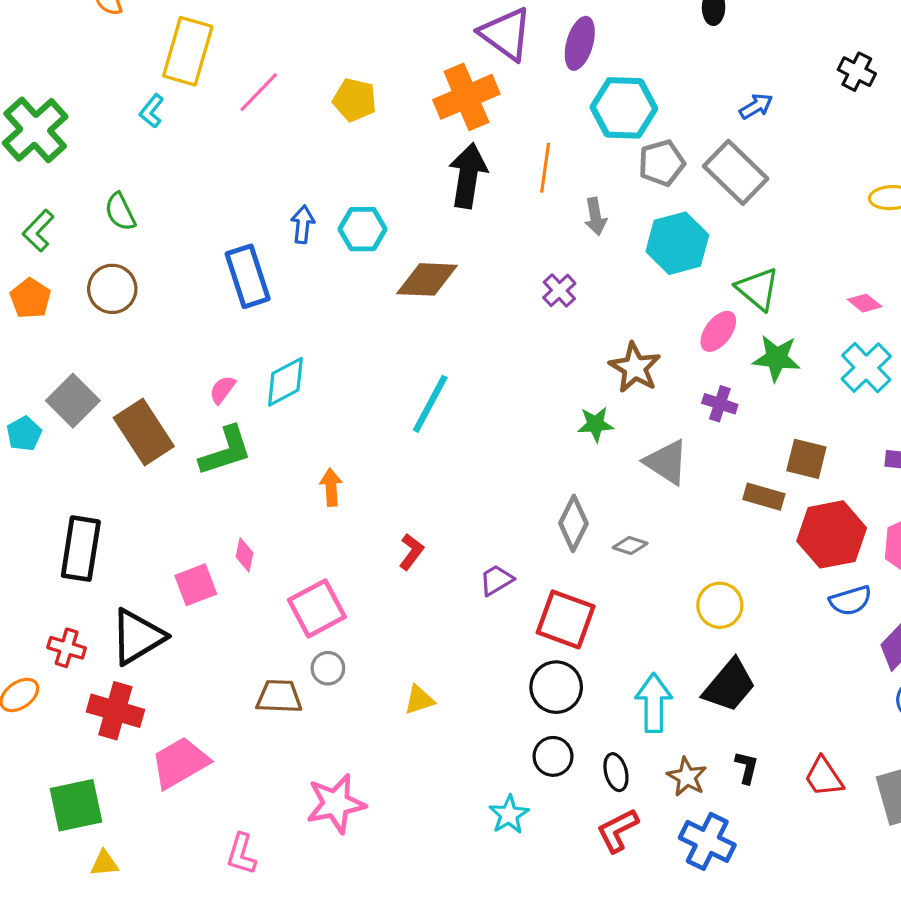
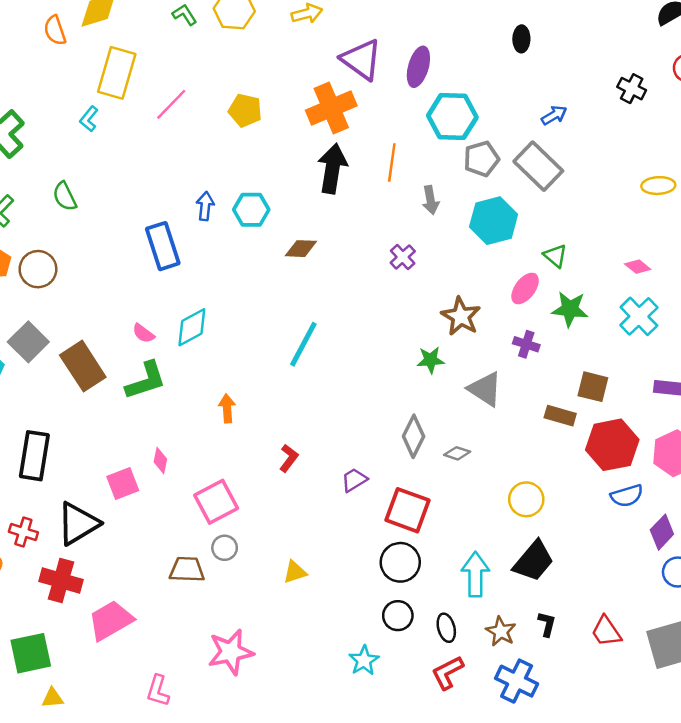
brown diamond: (427, 279) -> (301, 249), size x0.7
brown circle: (112, 289) -> (38, 269), moved
green triangle: (758, 289) -> (555, 256), size x0.7
pink semicircle: (222, 390) -> (143, 333), turned -90

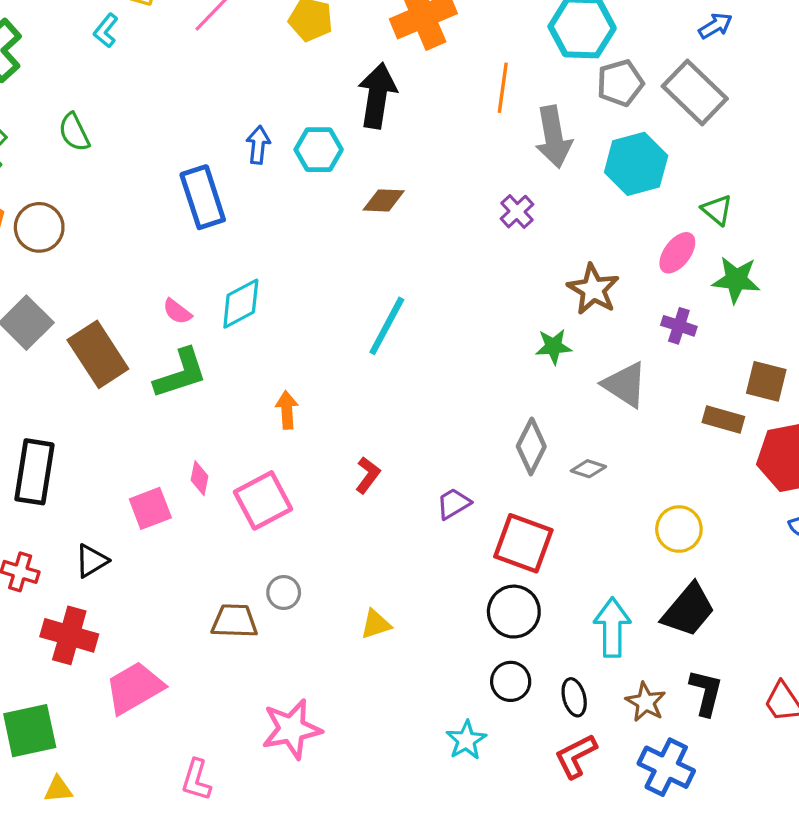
black arrow: (332, 169) -> (377, 96), moved
gray arrow: (431, 200) -> (554, 137), size x1.6
pink square: (216, 502) -> (263, 500), moved
black triangle: (78, 524) -> (92, 561), size x0.6
black L-shape: (547, 624) -> (706, 693), size x1.4

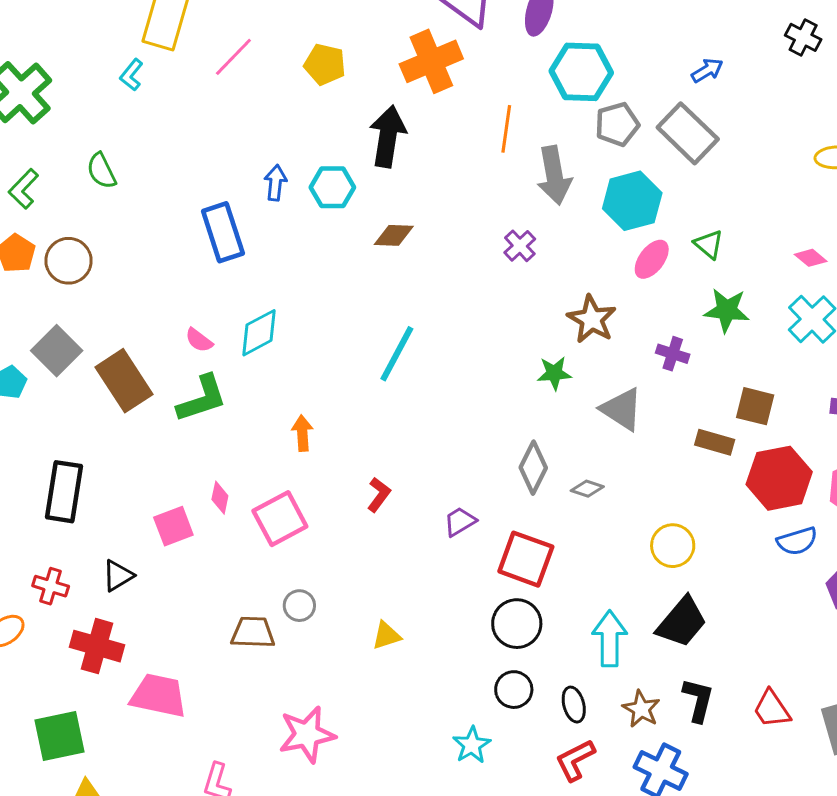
pink ellipse: (677, 253) -> (652, 259), moved
pink trapezoid: (134, 688) -> (158, 696), turned 42

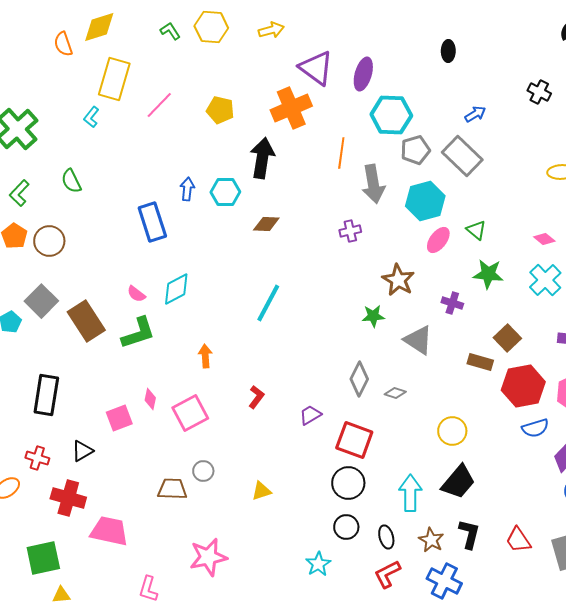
purple cross: (520, 246) -> (350, 231), turned 30
brown square: (755, 406) -> (507, 338), turned 32

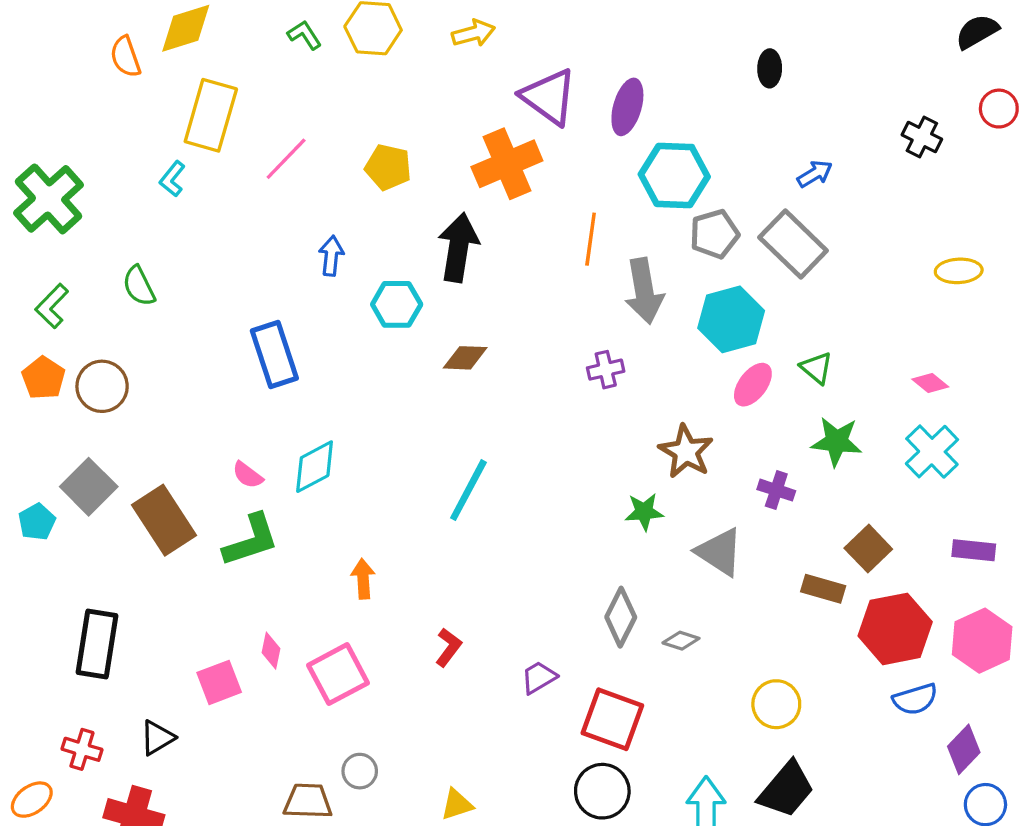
blue arrow: (187, 189) -> (331, 256), moved

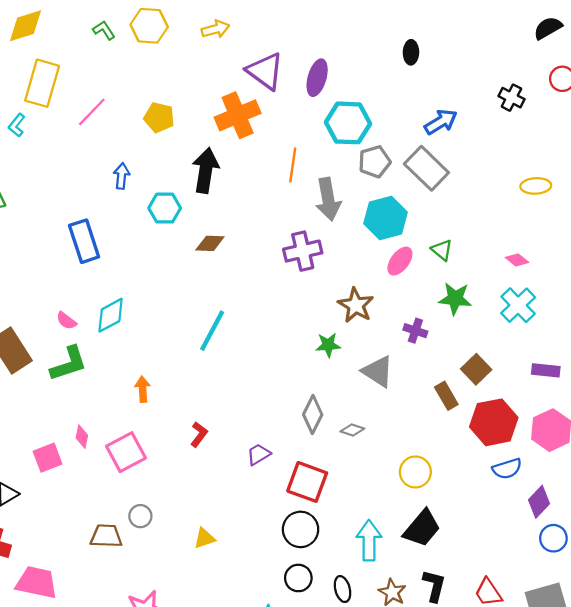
blue arrow: (815, 174) -> (441, 122), size x1.4
purple cross: (606, 370) -> (303, 251), size x1.6
brown rectangle: (823, 589) -> (446, 396), turned 44

